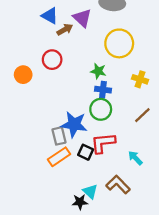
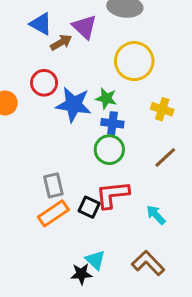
blue star: (74, 124) -> (74, 105), moved
brown L-shape: (118, 185) -> (148, 263), moved

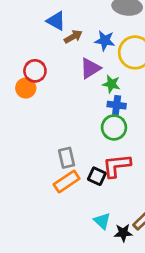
purple triangle: (84, 27) -> (90, 68), moved, turned 45
red circle: (44, 83) -> (35, 71), moved
blue star: (74, 105) -> (105, 41), moved, size x0.7
black star: (81, 274) -> (123, 233), moved

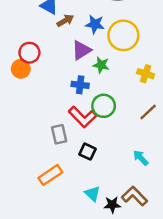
blue cross: (117, 105) -> (80, 85), moved
red L-shape: (117, 166) -> (83, 117), moved, turned -128
orange rectangle: (67, 181) -> (50, 175), moved

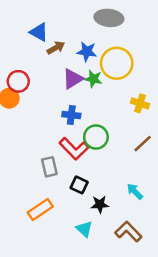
green star: (101, 65) -> (93, 79), moved
black star: (112, 205) -> (100, 204), moved

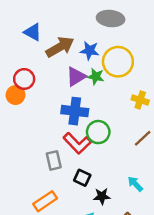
blue triangle: (39, 32) -> (33, 32), moved
brown arrow: (56, 48) -> (60, 47), size x1.6
blue cross: (71, 115) -> (75, 111), size x1.5

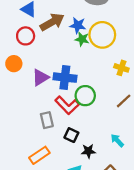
purple triangle: (76, 77) -> (40, 78), moved
green star: (96, 77) -> (82, 39), moved
red circle: (24, 79) -> (26, 36), moved

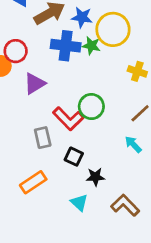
red circle: (26, 36) -> (16, 51), moved
green star: (82, 39) -> (91, 46), moved
blue cross: (65, 78) -> (66, 46), moved
cyan arrow: (117, 140) -> (133, 144), moved

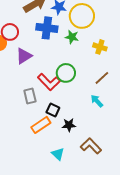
green star: (91, 46) -> (72, 37), moved
orange rectangle: (33, 182) -> (41, 125), moved
cyan triangle: (79, 203) -> (58, 154), moved

